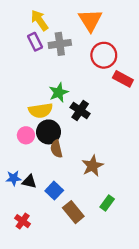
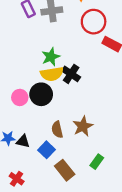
yellow semicircle: (41, 110) -> (52, 74), moved
brown semicircle: (56, 149) -> (57, 130), moved

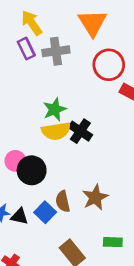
black circle: (41, 94) -> (32, 170), moved
blue square: (46, 150) -> (45, 212), moved
green rectangle: (97, 162) -> (113, 242), turned 56

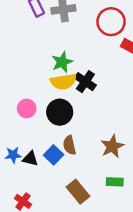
black circle: (32, 170) -> (60, 112), moved
brown star: (95, 197) -> (112, 146), moved

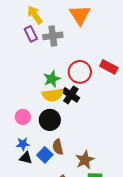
red circle: (111, 22) -> (80, 72), moved
brown star: (112, 146) -> (85, 160), moved
blue star: (13, 155) -> (23, 144), moved

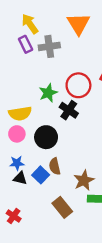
yellow semicircle: (53, 95) -> (20, 113), moved

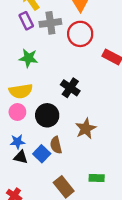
red circle: (78, 85) -> (80, 34), moved
green star: (48, 93) -> (28, 58), moved, turned 30
brown star: (84, 180) -> (86, 129), moved

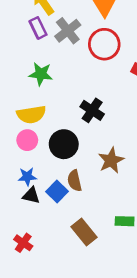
gray cross: (50, 23) -> (68, 31), turned -30

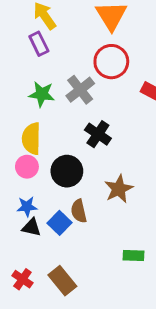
gray cross: (68, 31) -> (80, 90), moved
yellow semicircle: (31, 114) -> (31, 139), turned 100
brown rectangle: (84, 232) -> (62, 281), moved

